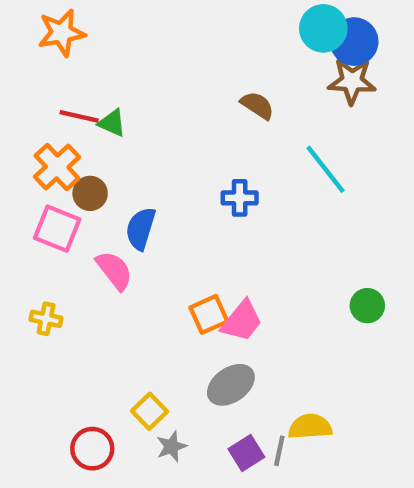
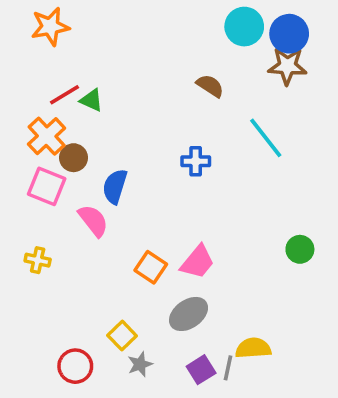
cyan circle: (323, 28) -> (244, 27), moved
red line: (79, 116) -> (65, 95), turned -44
orange square: (209, 314) -> (151, 267), moved, turned -32

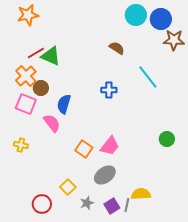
brown star: (287, 66) -> (174, 40), moved
green triangle: (91, 100) -> (51, 56), size x1.5
gray star: (140, 364) -> (87, 203), moved

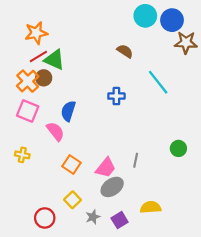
orange star: (28, 15) -> (36, 33), moved
brown circle: (41, 88) -> (44, 78), moved
pink trapezoid: (110, 146) -> (106, 168), moved
orange square: (84, 149) -> (71, 164), moved
gray line: (127, 205) -> (136, 160), moved

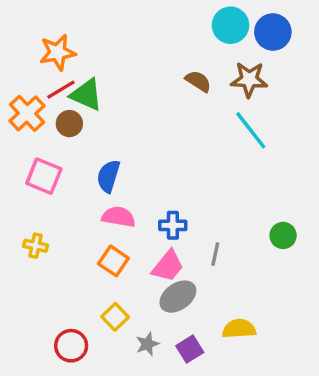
brown star: (186, 43) -> (249, 79), moved
orange cross: (28, 81) -> (27, 113), moved
blue cross: (116, 96) -> (173, 225), moved
pink semicircle: (55, 131) -> (119, 217), moved, turned -42

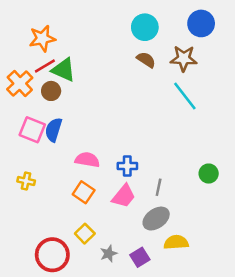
cyan circle: (230, 25) -> (145, 27), moved
blue semicircle: (108, 176) -> (54, 130), moved
gray ellipse: (178, 297) -> (156, 219), moved
red circle: (71, 346) -> (52, 255), size x1.4

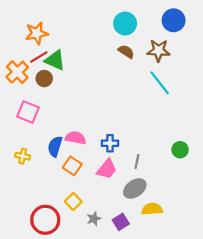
blue semicircle: (54, 130) -> (55, 146), moved

